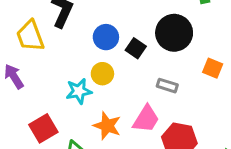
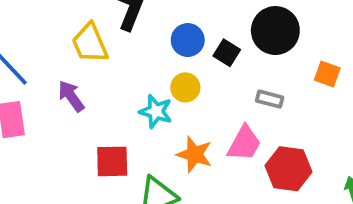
cyan star: (79, 91) -> (156, 111), turned 30
red square: (43, 128) -> (112, 161), turned 32

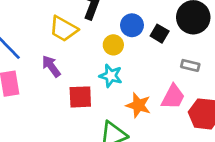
yellow trapezoid: (90, 43) -> (64, 29), turned -36
yellow circle: (185, 87) -> (113, 45), moved
red square: (112, 161) -> (80, 97), moved

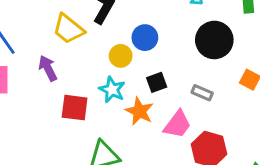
black square: (160, 34) -> (157, 82), moved, turned 30
orange star: (138, 105) -> (139, 111), moved

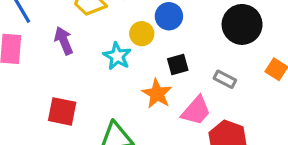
cyan star: (112, 90) -> (117, 56), moved
red square: (75, 108) -> (62, 111), moved

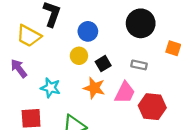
yellow circle: (142, 34) -> (79, 56), moved
cyan star: (117, 56) -> (50, 88), moved

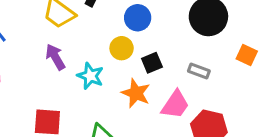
purple arrow: (19, 68) -> (55, 57), moved
cyan star: (50, 88) -> (90, 76), moved

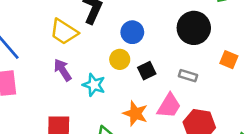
orange star: (136, 93) -> (135, 113), moved

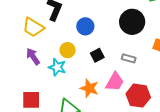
yellow circle: (120, 59) -> (68, 50), moved

